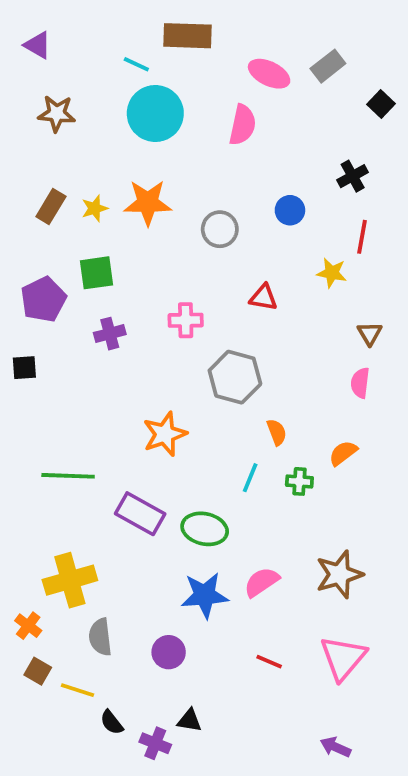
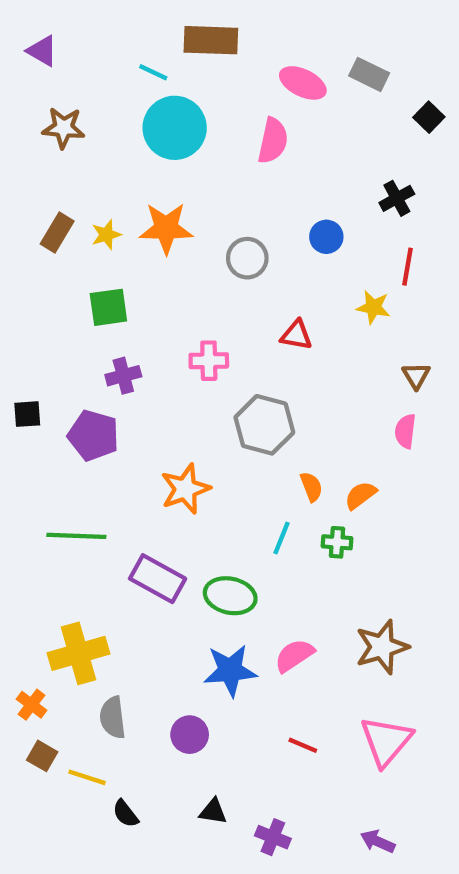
gray rectangle: (328, 66) -> (369, 74), turned 64
purple pentagon: (43, 299) -> (93, 435), moved, turned -30
orange semicircle: (343, 453) -> (361, 495), moved
purple cross: (155, 743) -> (273, 837), moved

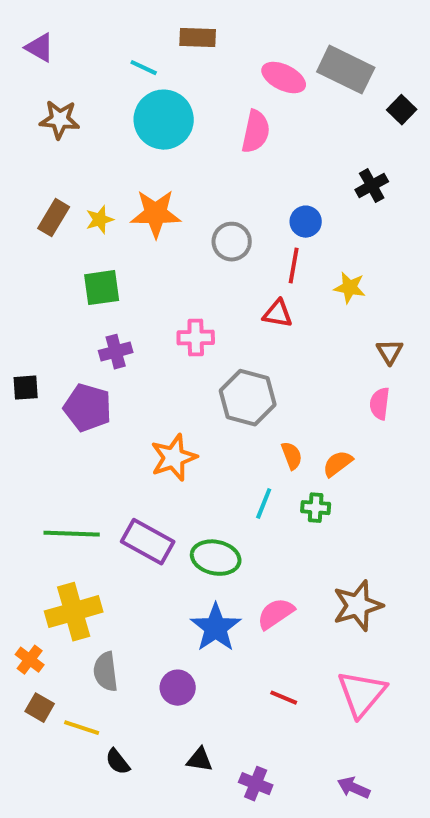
brown rectangle: (211, 40) -> (198, 38), size x0.7
gray rectangle: (369, 74) -> (346, 70), size x1.5
red line: (408, 267) -> (294, 266), moved
green line: (76, 536) -> (72, 534), moved
blue star: (230, 670) -> (216, 628), turned -30

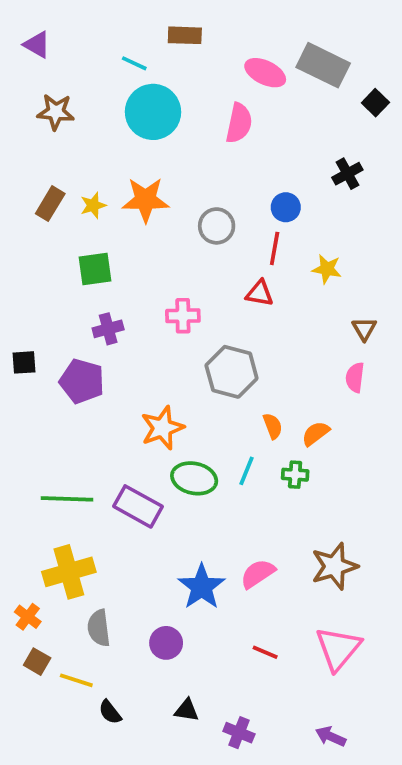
green ellipse: (216, 558) -> (194, 478), moved

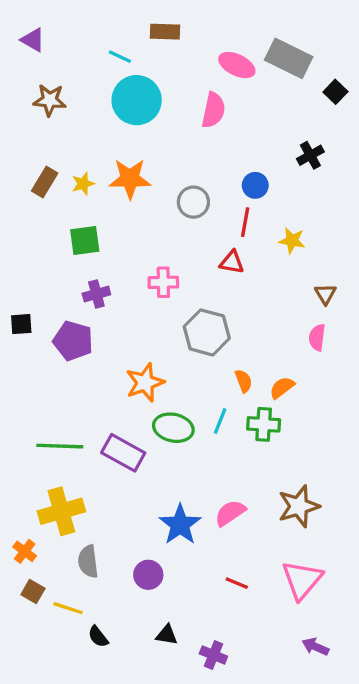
green cross: (295, 475) -> (264, 424), size x1.4
purple arrow: (331, 736) -> (315, 647), moved

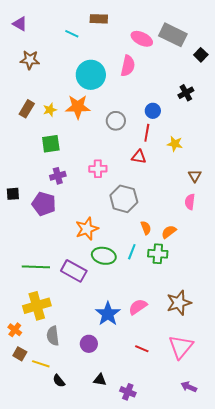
cyan circle: (137, 100) -> (91, 75), moved

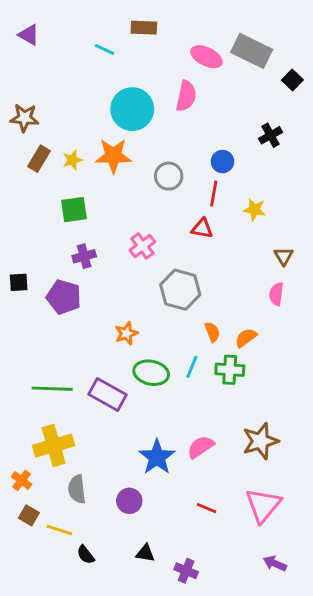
brown star: (30, 60) -> (24, 118), moved
pink cross: (98, 169) -> (142, 246), turned -36
orange star: (87, 229) -> (126, 333), size x0.7

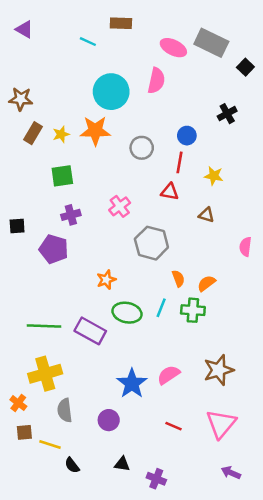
brown triangle: (284, 256) -> (206, 215), moved, turned -42
black square: (19, 282) -> (17, 226), moved
pink semicircle: (276, 294) -> (245, 247), moved
brown square: (29, 515) -> (24, 432), turned -35

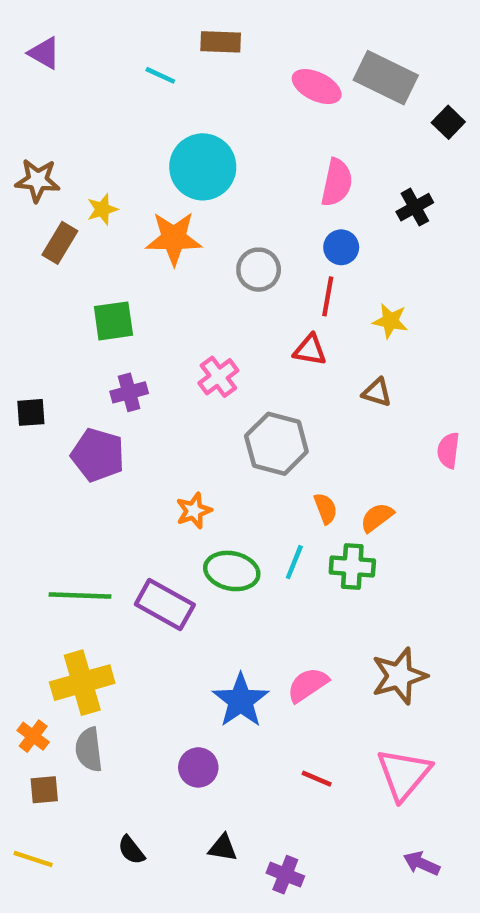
pink semicircle: (156, 81) -> (337, 183), moved
yellow star: (61, 134) -> (102, 209), moved
gray semicircle: (65, 410) -> (89, 750), moved
yellow line: (50, 445) -> (33, 859), moved

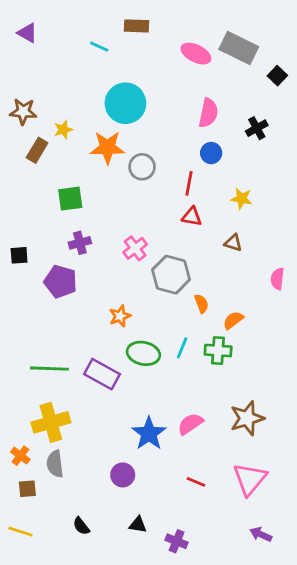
gray circle: (259, 270) -> (142, 167), moved
red line: (328, 296) -> (189, 183), moved
pink cross: (218, 377) -> (135, 248), moved
orange semicircle: (326, 508) -> (201, 304), moved

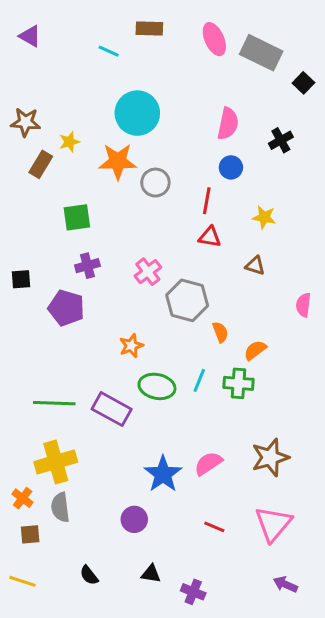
pink ellipse: (196, 54) -> (214, 39), moved, turned 40

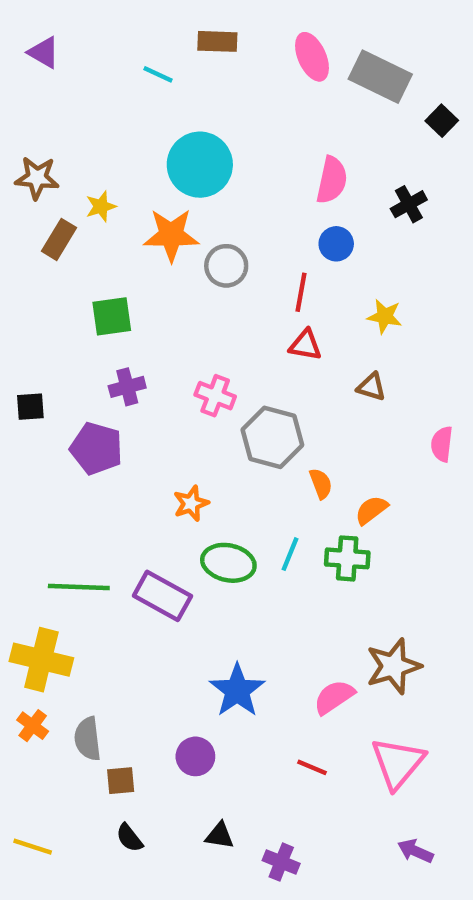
pink cross: (148, 272) -> (215, 396), turned -32
yellow cross: (56, 462) -> (41, 660), moved, turned 30
pink semicircle: (208, 463) -> (334, 697), moved
brown square: (30, 534) -> (121, 781), moved

